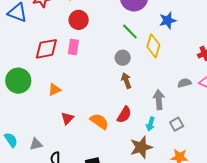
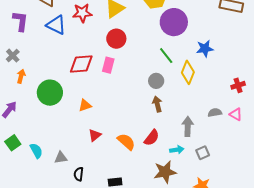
cyan arrow: (151, 124) -> (177, 150), turned -120

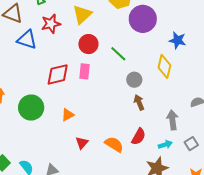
blue star: (205, 49) -> (177, 40), turned 30
green line: (166, 56) -> (118, 54), moved

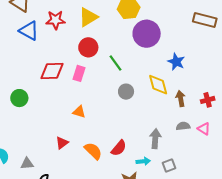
yellow diamond: (164, 66) -> (158, 85), turned -40
brown arrow: (139, 102) -> (181, 99), moved
green circle: (31, 108) -> (19, 98), size x0.7
orange triangle: (68, 115) -> (79, 112), moved, turned 32

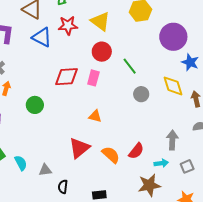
yellow triangle: (88, 17) -> (100, 21), turned -50
purple circle: (147, 34) -> (173, 37), moved
red triangle: (62, 143) -> (79, 148), size x1.6

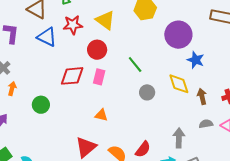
red circle: (102, 52) -> (97, 50), moved

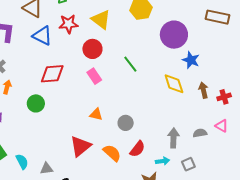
red diamond: (72, 76) -> (52, 74), moved
pink rectangle: (99, 77) -> (94, 76), turned -49
gray circle: (147, 92) -> (126, 123), moved
brown arrow: (202, 96) -> (203, 90), moved
gray semicircle: (206, 124) -> (200, 133), moved

